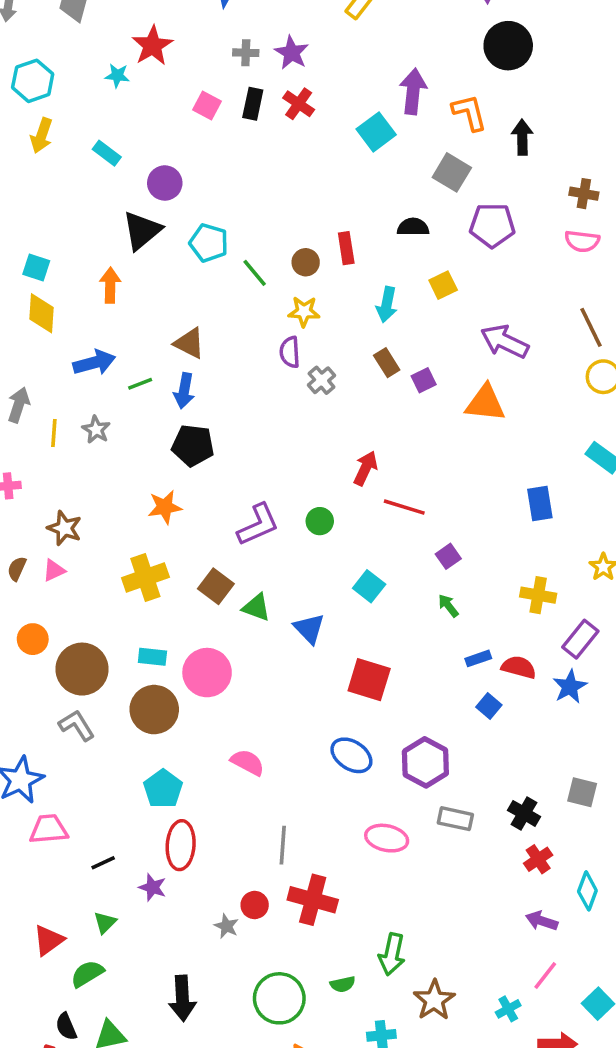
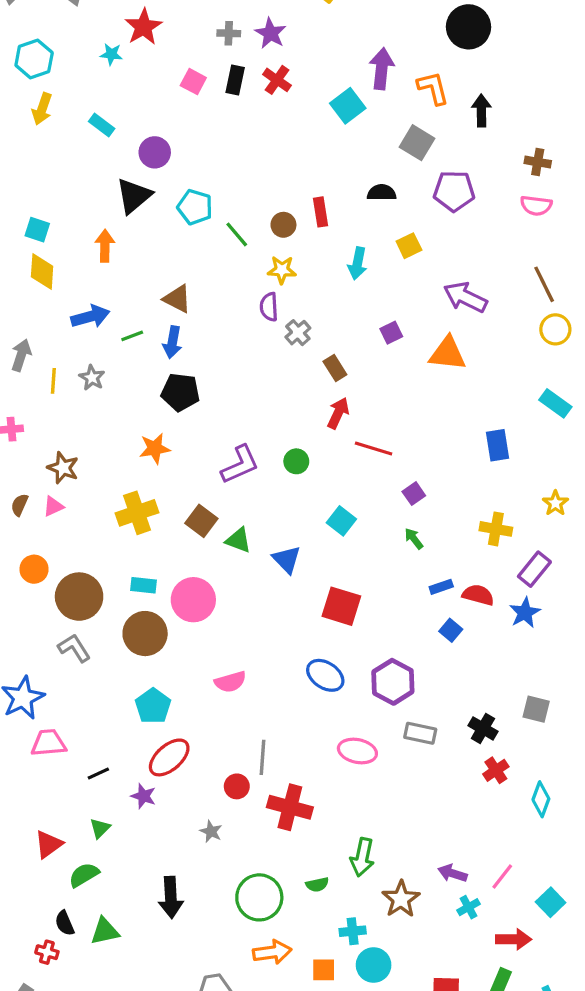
brown rectangle: (387, 363) -> (335, 368), moved
pink semicircle: (248, 762) -> (230, 682), turned 136
red ellipse: (181, 845) -> (169, 757), turned 45
red circle: (255, 905) -> (237, 786), moved
purple arrow: (542, 921) -> (452, 873), moved

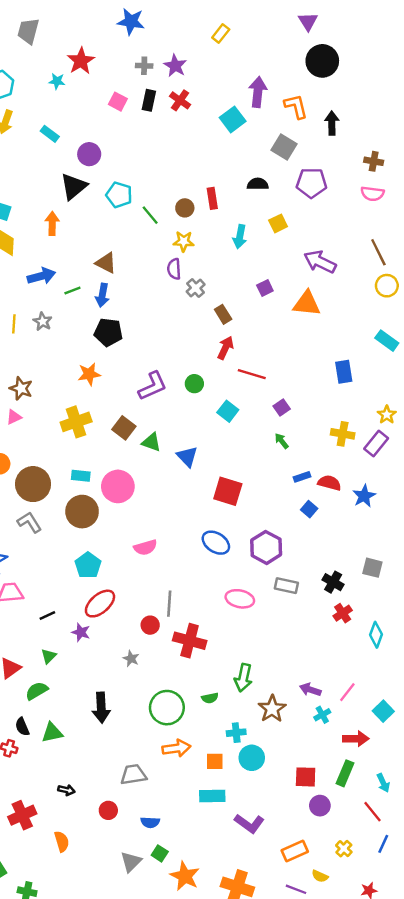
cyan square: (341, 521) -> (228, 411), moved
purple rectangle: (534, 569) -> (376, 443), moved

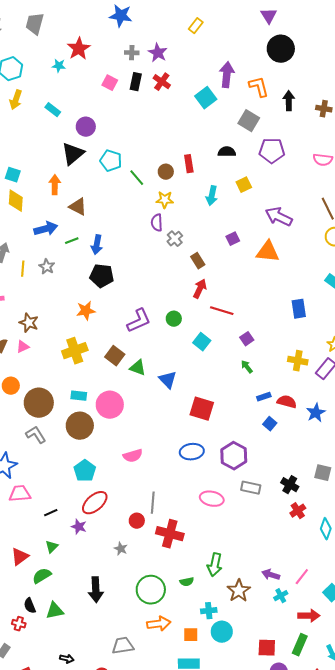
brown cross: (374, 161) -> (324, 109), moved
brown triangle: (106, 263) -> (78, 207), moved
blue ellipse: (216, 543) -> (192, 452), turned -40

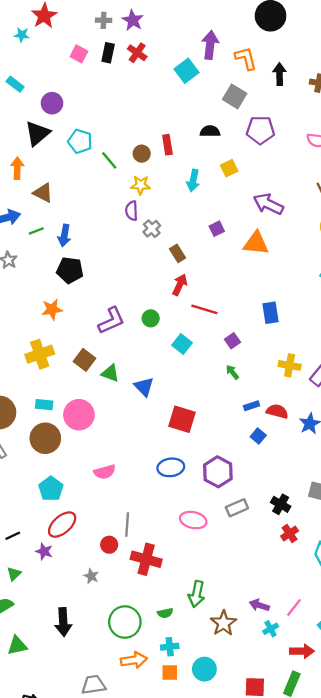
blue rectangle: (299, 309) -> (271, 313), moved
gray rectangle: (251, 488) -> (237, 508), turned -36
cyan cross: (209, 611) -> (170, 647), moved

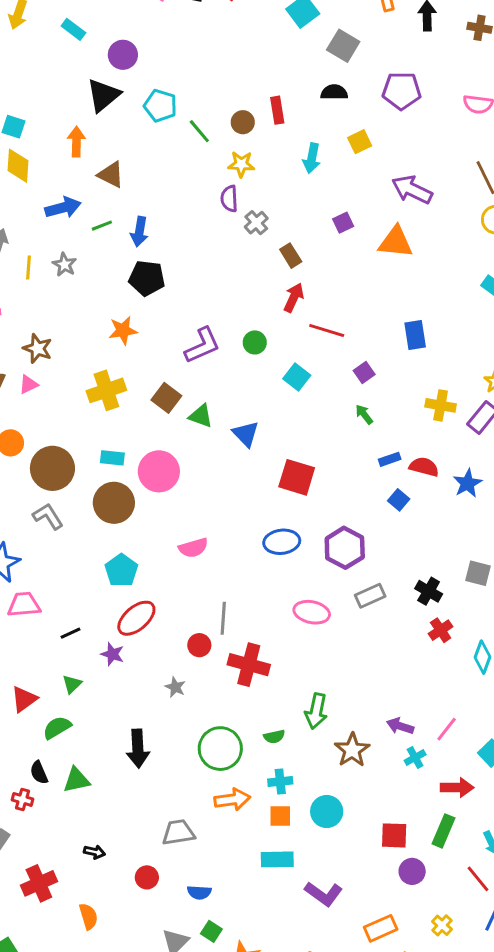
gray square: (235, 96) -> (343, 46), moved

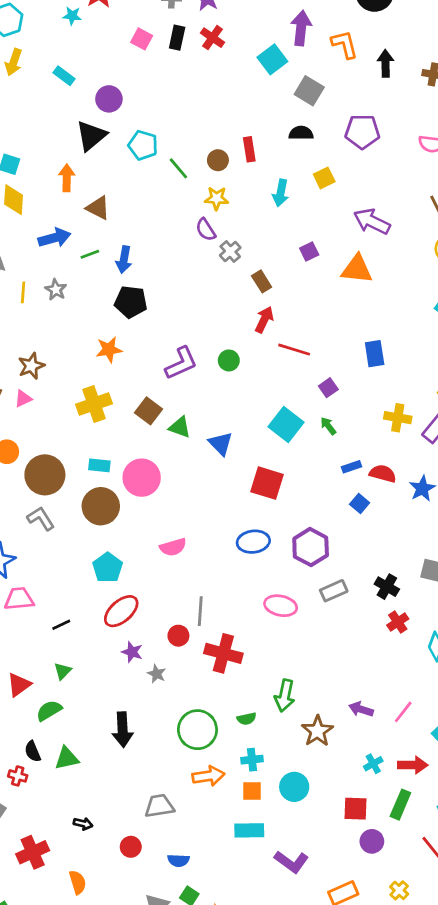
purple semicircle: (229, 199) -> (206, 230), turned -30
brown star: (37, 348) -> (31, 366), turned 30
cyan square: (297, 377) -> (286, 424), moved, size x1.4
purple star: (112, 654) -> (132, 652), moved
cyan cross: (415, 758) -> (373, 764), moved

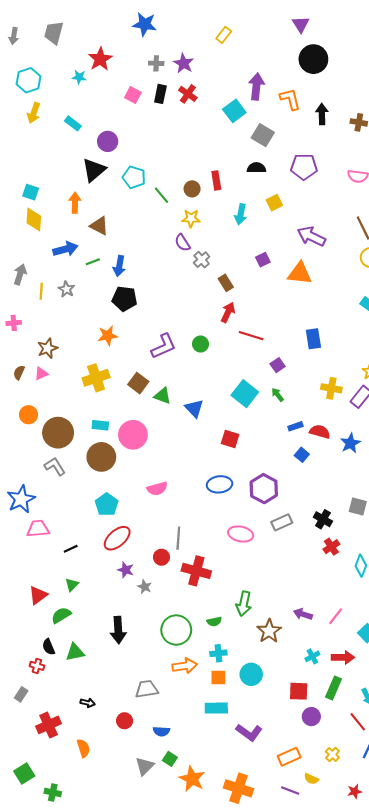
red square: (267, 483) -> (230, 439), size x0.7

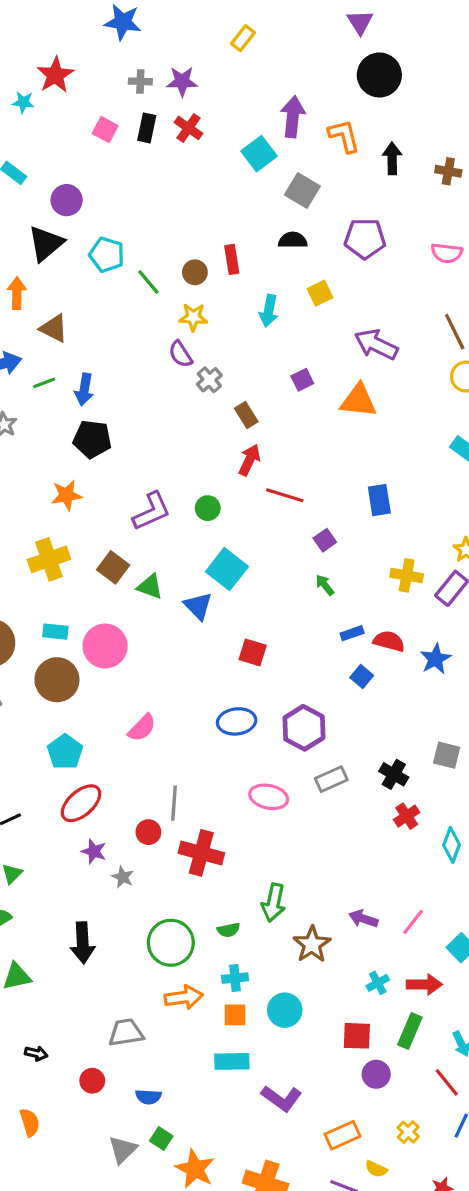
purple star: (184, 63) -> (182, 81), turned -30
cyan square: (245, 394) -> (227, 569), moved
pink semicircle: (157, 489) -> (142, 728), turned -30

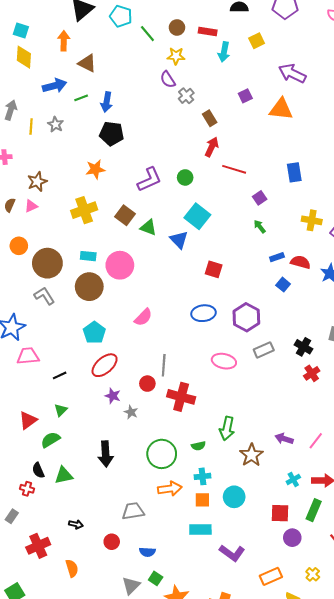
red rectangle: (232, 259) -> (208, 32), moved, turned -72

